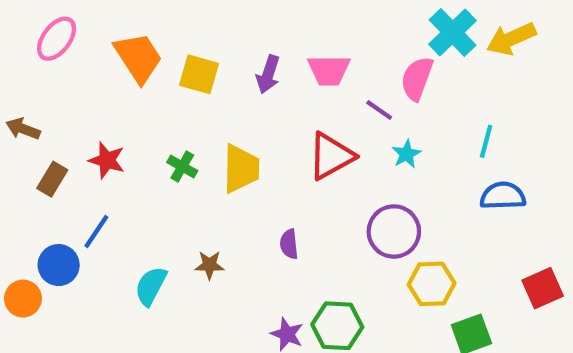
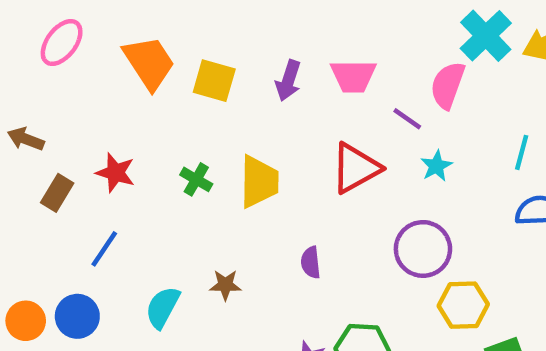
blue circle: (59, 265) -> (77, 316), moved

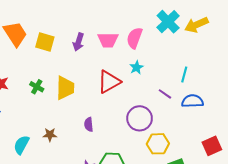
pink semicircle: (448, 85) -> (134, 38), moved
purple line: (407, 119) -> (165, 94), moved
cyan star: (436, 166) -> (136, 67), moved

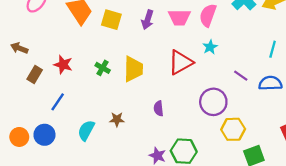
cyan line: (184, 75) -> (273, 49), moved

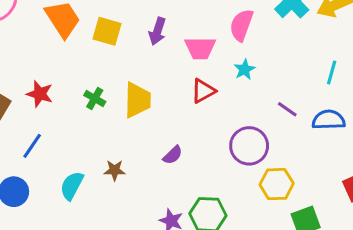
pink trapezoid: (179, 17) -> (200, 48), moved
red triangle: (180, 62) -> (203, 91), size x0.7
purple semicircle: (159, 108) -> (173, 155), turned -128

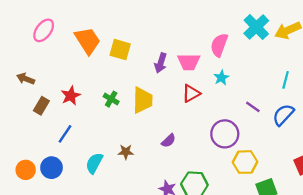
purple arrow: (157, 31) -> (161, 63), moved
red star: (40, 94) -> (71, 96), turned 30
blue semicircle: (329, 120) -> (283, 115), turned -45

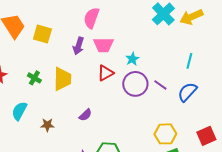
pink semicircle: (219, 45) -> (91, 18), moved
purple circle: (225, 134) -> (135, 84), moved
yellow hexagon: (245, 162) -> (165, 134), moved
cyan semicircle: (94, 163) -> (19, 111), moved

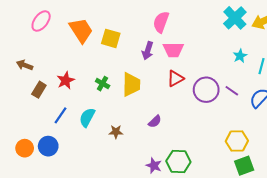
cyan star: (132, 59) -> (240, 56), moved

